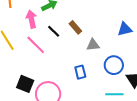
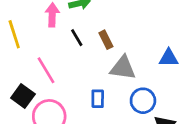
pink line: (36, 45) -> (46, 70), moved
gray triangle: (93, 45) -> (123, 68), size x1.5

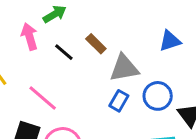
blue rectangle: (98, 99) -> (119, 101), moved, turned 48

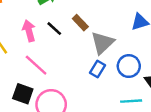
pink arrow: (29, 36) -> (29, 31), moved
gray triangle: (124, 68) -> (102, 43), turned -35

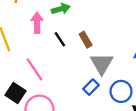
pink arrow: (29, 31) -> (37, 23), moved
gray triangle: (102, 43) -> (102, 64), turned -30

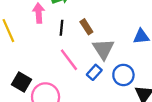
black line: (60, 39) -> (62, 28), turned 42
pink line: (34, 69) -> (69, 60), moved

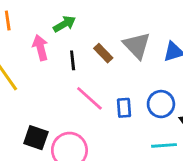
gray triangle: (103, 49) -> (137, 45), moved
blue rectangle: (94, 72) -> (124, 108), turned -35

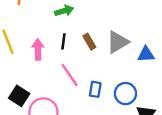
gray triangle: (137, 45) -> (118, 42), turned 30
pink arrow: (40, 48) -> (38, 49), moved

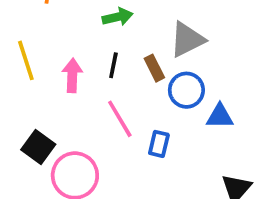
gray triangle: (118, 42) -> (187, 40), moved
blue triangle: (146, 54) -> (220, 116), moved
blue circle: (125, 94) -> (186, 90), moved

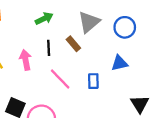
blue circle: (186, 90) -> (125, 27), moved
blue rectangle: (159, 144) -> (93, 81), moved

